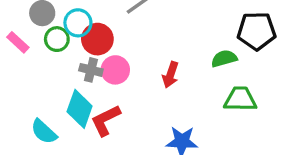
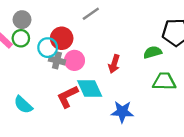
cyan circle: (78, 23) -> (48, 48), moved
green circle: (57, 39) -> (21, 38), moved
cyan diamond: (80, 109) -> (90, 88), moved, turned -44

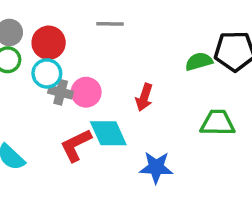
gray line: (91, 14) -> (110, 24), turned 36
red circle: (62, 38) -> (49, 43), moved
green semicircle: (153, 52) -> (199, 61), moved

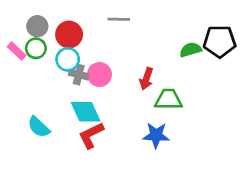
green trapezoid: (218, 123) -> (168, 99), moved
cyan diamond: (108, 133) -> (86, 112), moved
red L-shape: (76, 145) -> (91, 135), moved

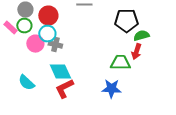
black pentagon: (220, 41) -> (126, 21), moved
green semicircle: (191, 50) -> (141, 36), moved
pink circle: (99, 75) -> (35, 44), moved
red arrow: (146, 79) -> (136, 52), moved

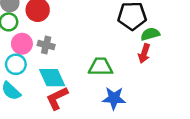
cyan circle: (47, 34) -> (16, 64), moved
green trapezoid: (120, 63) -> (101, 67), moved

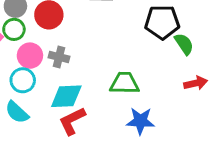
green semicircle: (150, 34) -> (184, 44), turned 72
red arrow: (144, 53) -> (196, 83), moved, turned -120
cyan diamond: (52, 78) -> (66, 96), turned -68

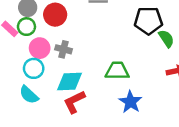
blue star: (140, 121) -> (130, 102), turned 30

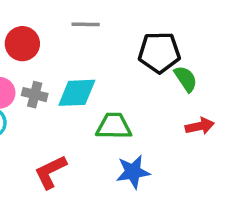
cyan diamond: (69, 82) -> (77, 93), moved
blue star: (130, 102) -> (133, 172), turned 30

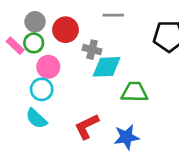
gray cross: (35, 95) -> (92, 50), moved
blue star: (133, 172) -> (126, 137), moved

